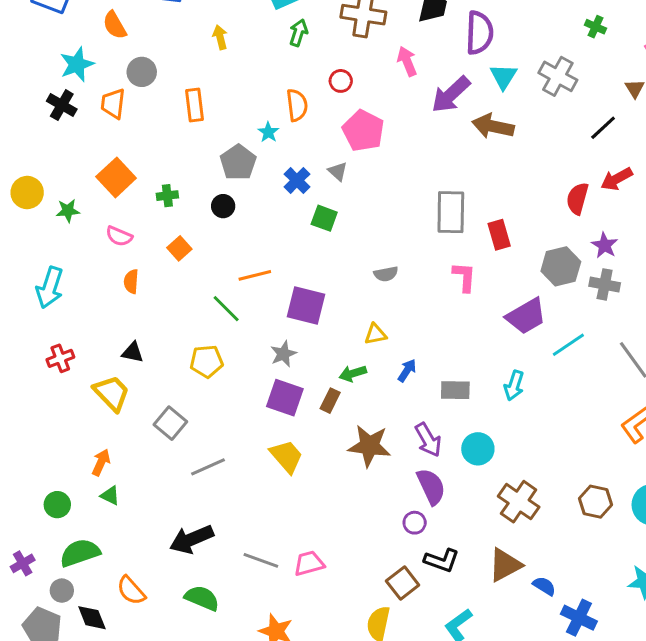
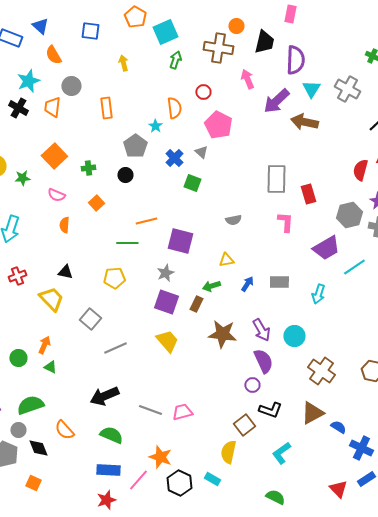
green line: (226, 309) -> (127, 243), turned -45
gray rectangle: (455, 390) -> (279, 282), moved
green circle: (57, 505) -> (18, 358), moved

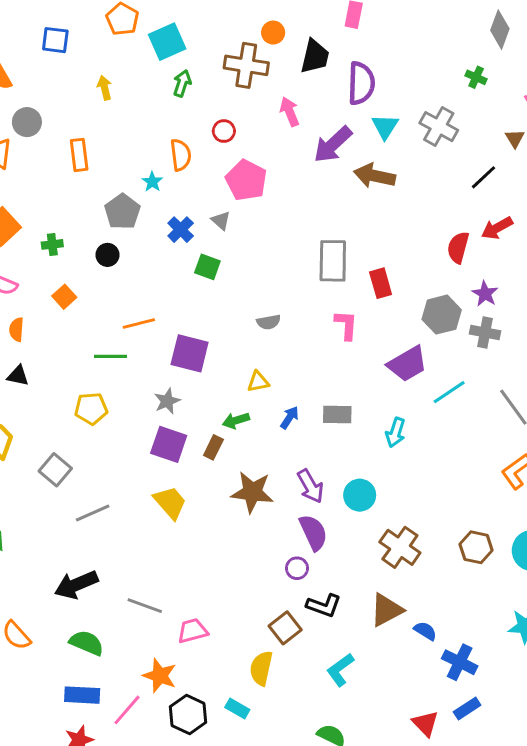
black triangle: (65, 272) -> (18, 376), moved
pink trapezoid: (182, 412) -> (193, 631), moved

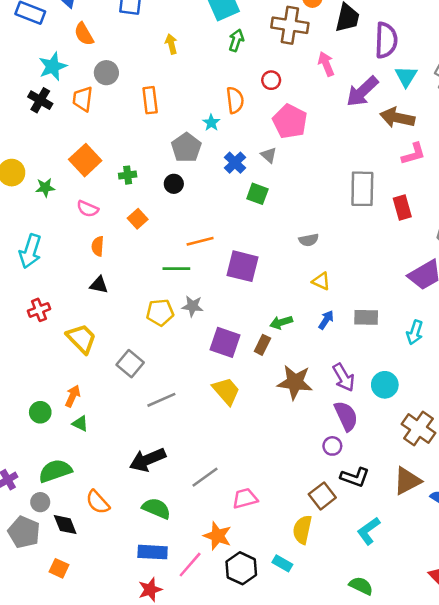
pink L-shape: (346, 325) -> (414, 154), moved, turned 70
yellow triangle: (258, 382) -> (321, 281), moved, turned 36
gray star: (167, 401) -> (193, 306), moved, turned 30
gray line: (145, 606) -> (205, 477), turned -56

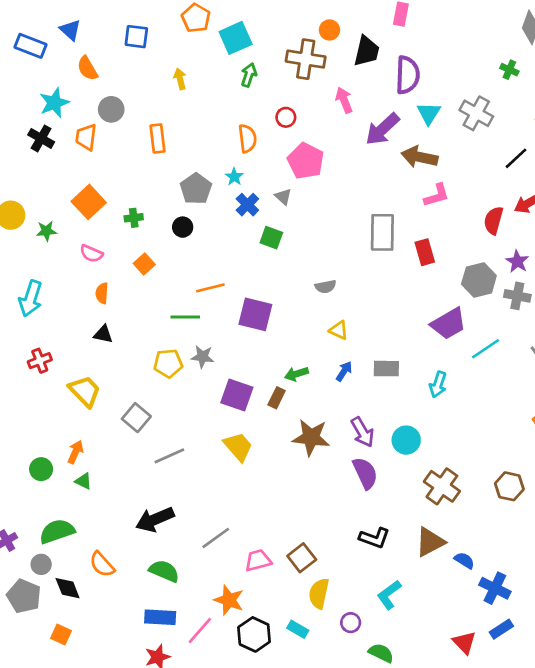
cyan star: (211, 123) -> (234, 177), moved
purple circle: (332, 446) -> (351, 623), moved
brown square: (322, 496) -> (302, 558), moved

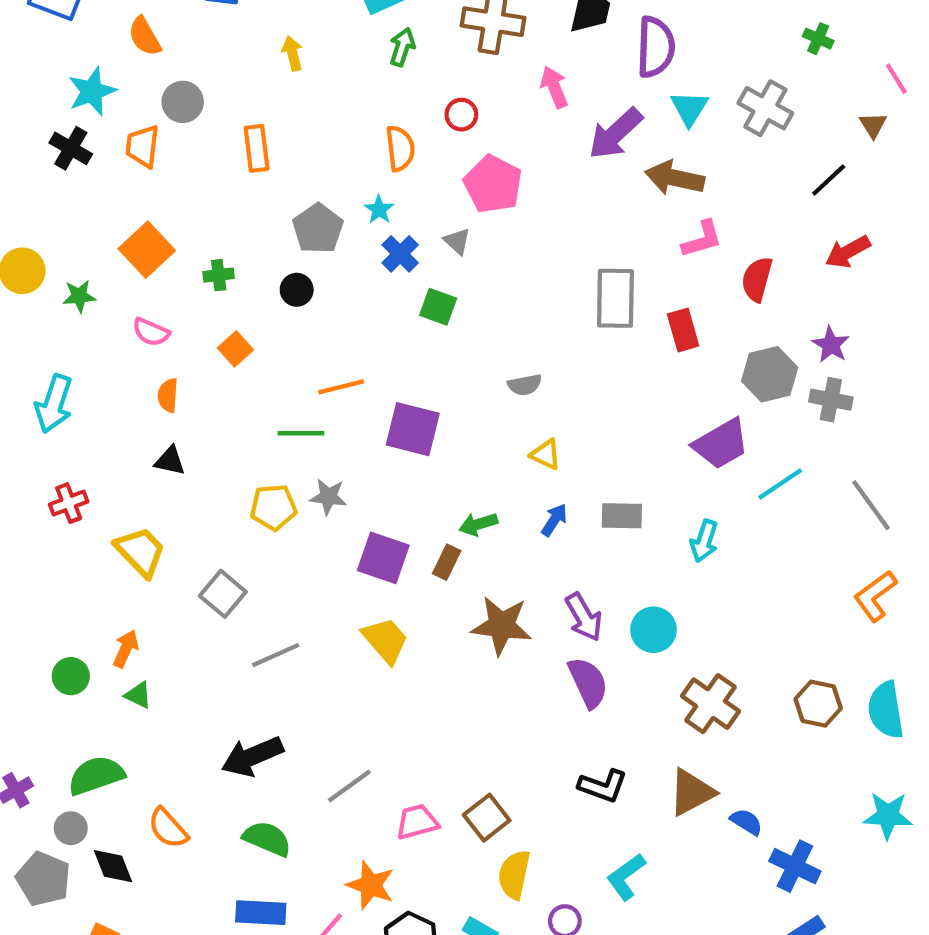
red semicircle: (494, 220) -> (757, 279), moved

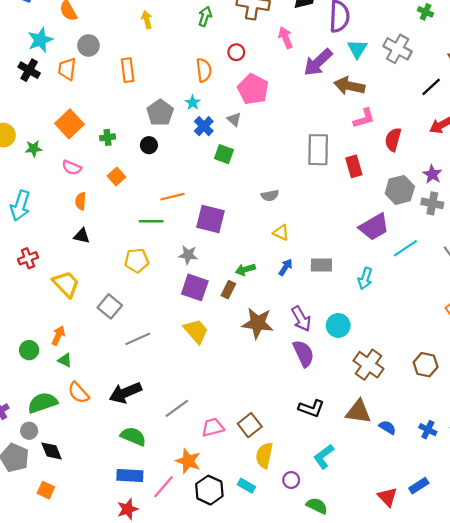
gray star: (328, 497) -> (188, 255), moved
brown triangle: (691, 792) -> (358, 412), turned 36
orange semicircle: (168, 828) -> (78, 393), moved
blue cross: (795, 866) -> (428, 430), moved, size x0.7

